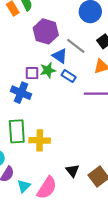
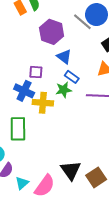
gray line: (76, 46) -> (82, 22), moved
green star: (48, 70) -> (64, 90), moved
yellow cross: (40, 140) -> (43, 103), moved
black triangle: (72, 171) -> (71, 170), size x1.5

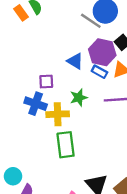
purple hexagon: (52, 32) -> (102, 52), moved
blue rectangle: (72, 77) -> (99, 72), moved
green rectangle: (18, 129) -> (66, 145), moved

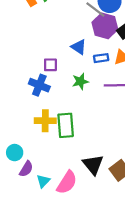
purple hexagon: (102, 52) -> (105, 26), moved
blue rectangle: (99, 72) -> (101, 58), turned -40
yellow cross: (58, 114) -> (45, 121), moved

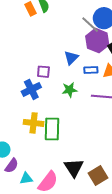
blue triangle: (79, 47) -> (71, 58), turned 35
blue cross: (39, 85) -> (31, 89), turned 36
cyan triangle: (43, 181) -> (26, 178), turned 32

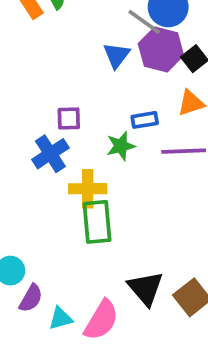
blue triangle: (71, 58) -> (117, 55), moved
blue rectangle: (91, 70) -> (145, 120), moved
yellow cross: (34, 123) -> (88, 189), moved

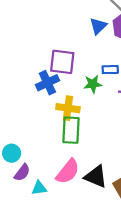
purple square: (69, 118) -> (62, 62), size x1.6
black triangle: (146, 288) -> (96, 177), turned -35
pink semicircle: (101, 320) -> (68, 172), moved

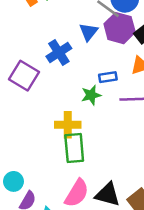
purple square: (62, 62) -> (24, 76), moved, turned 32
blue cross: (47, 83) -> (59, 52), moved

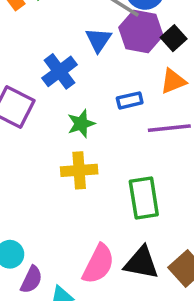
green star: (91, 95) -> (81, 124), moved
green rectangle: (74, 148) -> (144, 198), moved

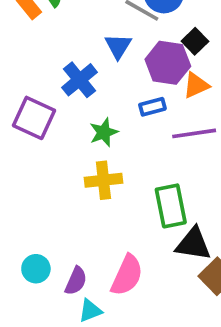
purple hexagon: (141, 32) -> (168, 63), moved
black triangle: (141, 263) -> (193, 244), moved
purple semicircle: (31, 280) -> (76, 281), moved

